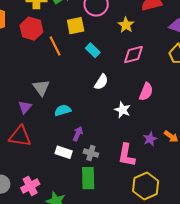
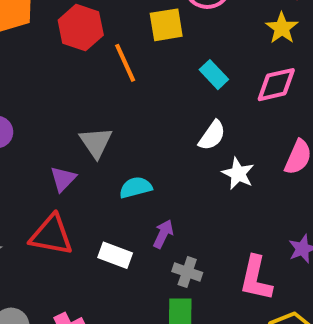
yellow star: (126, 25) -> (282, 28), moved
cyan rectangle: (93, 50) -> (214, 75), moved
white star: (123, 110) -> (238, 174), moved
white rectangle: (64, 152) -> (115, 255), moved

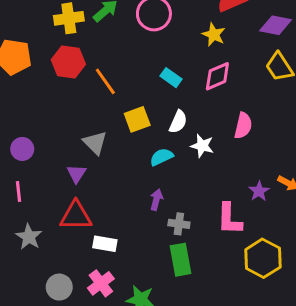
yellow square: (166, 25) -> (137, 119), moved
cyan semicircle: (136, 187) -> (161, 157), moved
white rectangle: (115, 255) -> (105, 244), moved

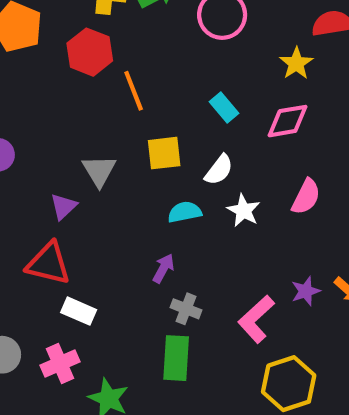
pink L-shape: (229, 219) -> (256, 319), turned 32

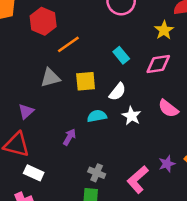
orange line: (134, 91) -> (68, 44), turned 75
gray triangle: (99, 171) -> (50, 78), moved, turned 45
pink semicircle: (306, 197) -> (168, 108), turned 100
purple arrow: (163, 268) -> (69, 137), moved

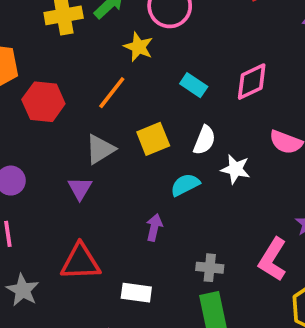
red hexagon: (43, 21) -> (43, 102), moved
yellow star: (164, 30) -> (138, 47), moved
purple triangle: (26, 111) -> (80, 188), moved
white rectangle: (34, 173) -> (136, 293), moved

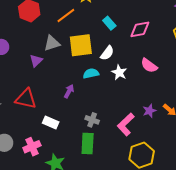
yellow square: (153, 139) -> (81, 45), size x1.4

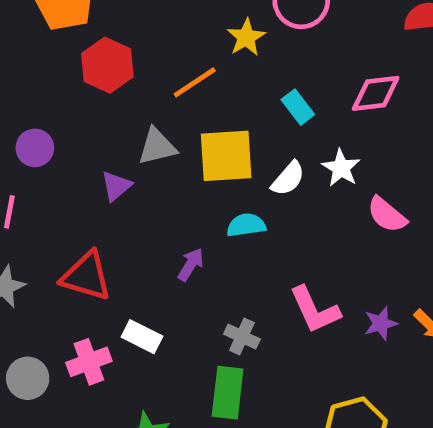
pink diamond: (140, 29) -> (376, 93), moved
white star: (119, 72) -> (341, 168), moved
pink L-shape: (126, 124) -> (315, 310), moved, turned -75
pink cross: (32, 147) -> (89, 362), moved

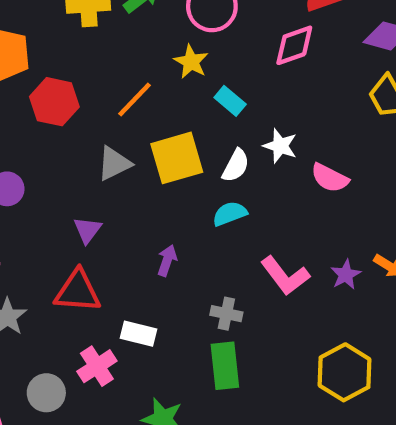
yellow star: (246, 37) -> (191, 62), moved
pink diamond: (376, 93) -> (294, 45), moved
purple triangle: (116, 186) -> (87, 230), moved
cyan semicircle: (246, 225) -> (230, 214), moved

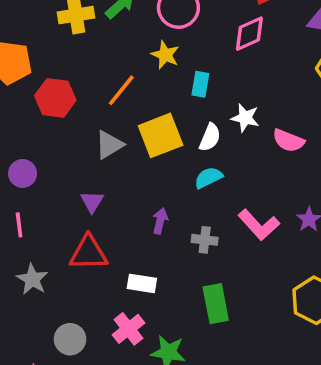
cyan rectangle: (230, 101) -> (200, 84), turned 65
gray cross: (226, 314) -> (205, 240), moved
pink cross: (97, 366) -> (128, 329), moved

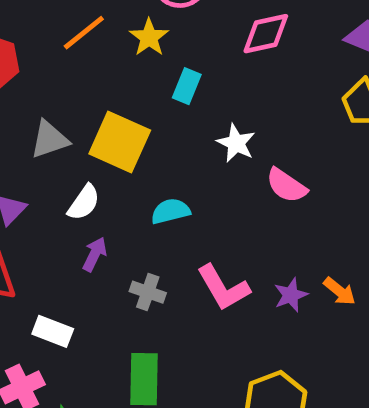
orange line: (121, 90) -> (84, 33), moved
yellow square: (161, 135) -> (120, 142), turned 33
white semicircle: (210, 137) -> (84, 203), moved

